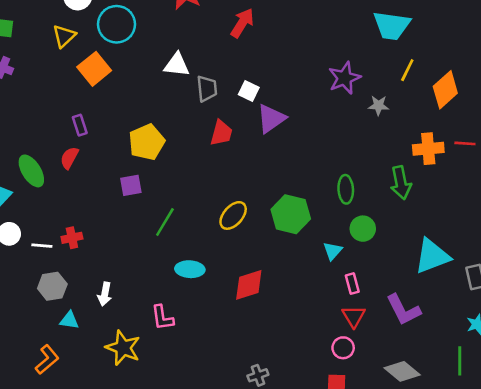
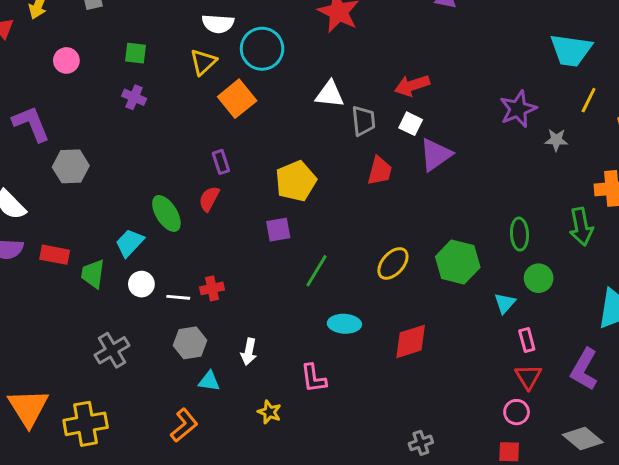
red arrow: (242, 23) -> (412, 85), moved, turned -140
purple L-shape: (403, 310) -> (584, 369), turned 57
yellow star: (123, 348) -> (269, 412), size x0.6

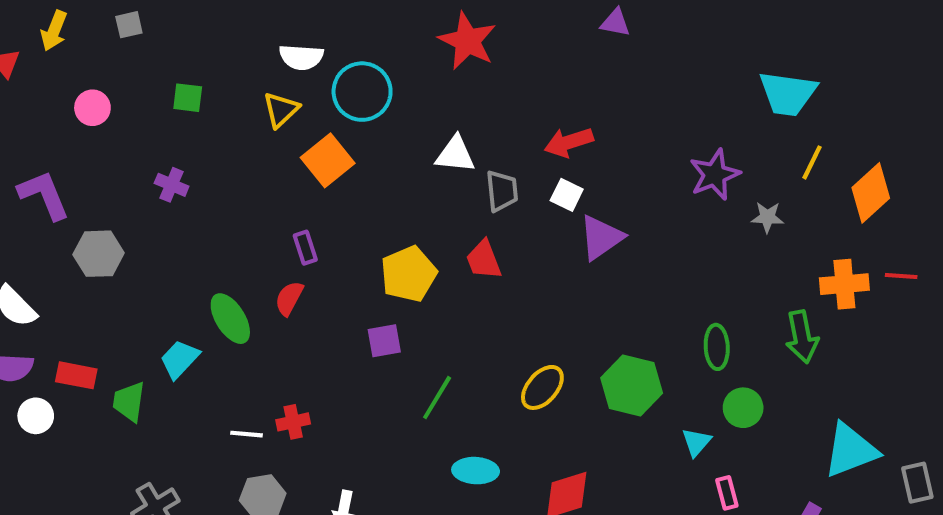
purple cross: (134, 97) -> (172, 185), moved
red trapezoid: (380, 171) -> (484, 260), moved, turned 144
white circle: (141, 284) -> (36, 416), moved

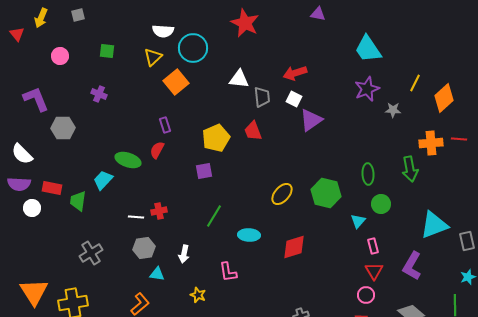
cyan trapezoid: (788, 94) -> (368, 49), moved, turned 48
green ellipse: (230, 319) -> (128, 160), turned -40
green line: (437, 398) -> (214, 216), moved

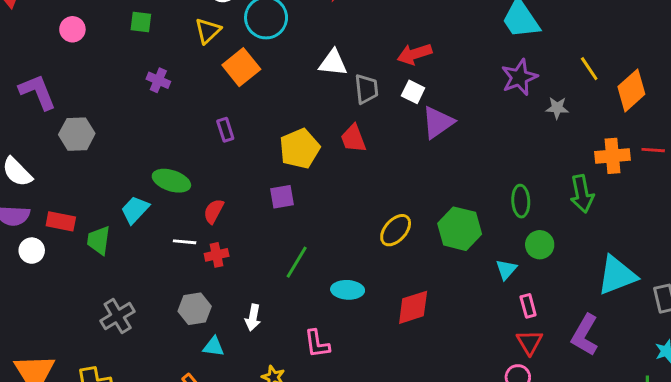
yellow line: (415, 83) -> (589, 69), turned -60
purple cross: (99, 94) -> (158, 80), moved
red semicircle: (157, 150) -> (214, 211), moved
white line: (136, 217) -> (185, 242), moved

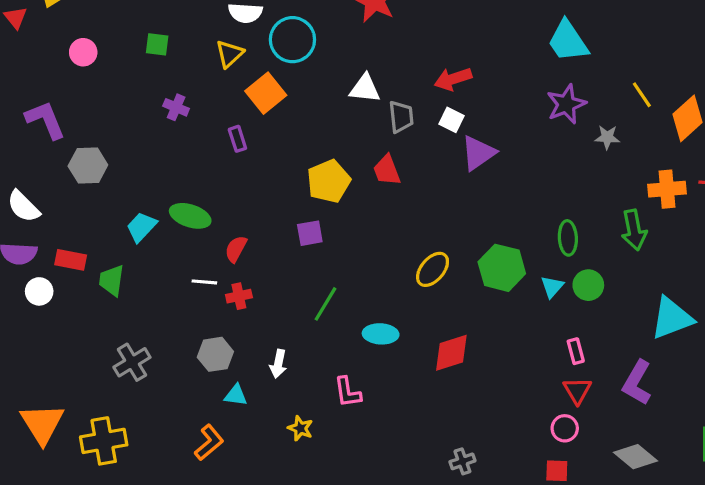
purple rectangle: (225, 130) -> (237, 139), moved
cyan trapezoid: (135, 210) -> (141, 227), moved
cyan triangle: (506, 269) -> (552, 287), moved

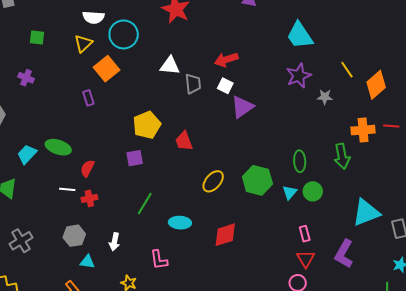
purple cross: (176, 107) -> (26, 78), moved
red trapezoid: (387, 170) -> (184, 141), moved

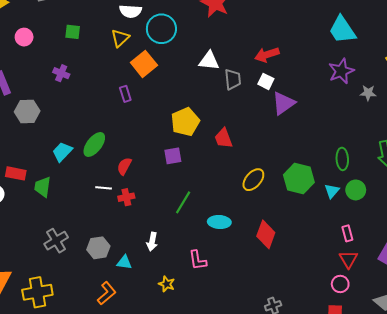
green ellipse: (58, 147) -> (94, 144), turned -70
red diamond: (225, 235) -> (266, 234), turned -52
gray hexagon: (74, 236) -> (98, 248), moved

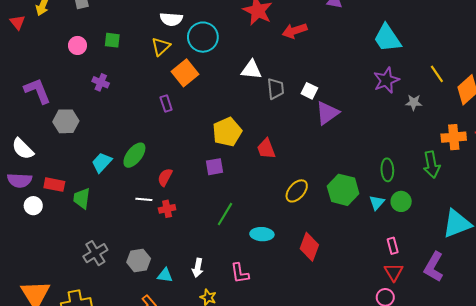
pink circle: (24, 37) -> (77, 45), moved
red arrow: (267, 55) -> (295, 31), moved
white arrow: (152, 242) -> (198, 268), moved

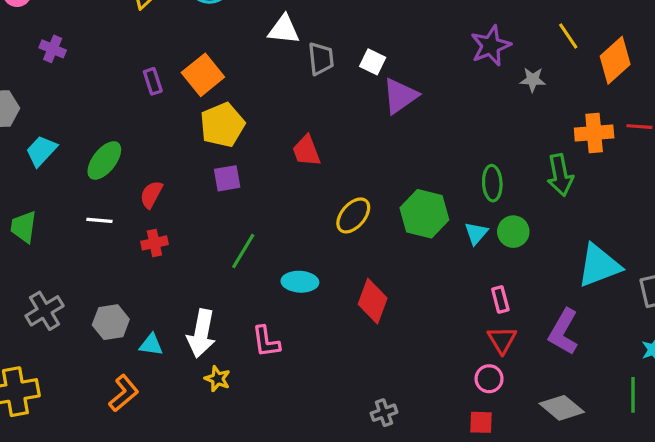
orange square: (185, 73) -> (203, 75), moved
yellow pentagon: (227, 132) -> (222, 125), moved
cyan trapezoid: (102, 162) -> (41, 151), moved
white line: (144, 199) -> (99, 220), moved
white arrow: (198, 268) -> (201, 333), size x1.6

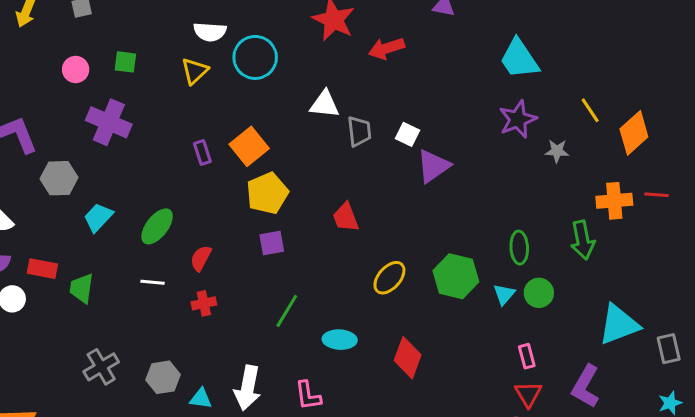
purple cross: (53, 49) -> (109, 122), size x1.8

